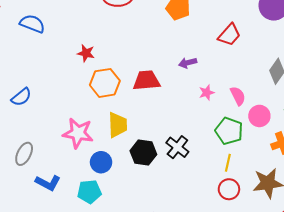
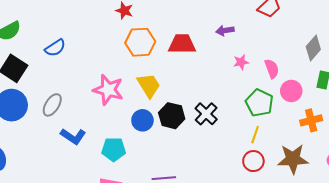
yellow trapezoid: (118, 125) -> (149, 85), turned -36
blue circle: (101, 162) -> (142, 120), moved

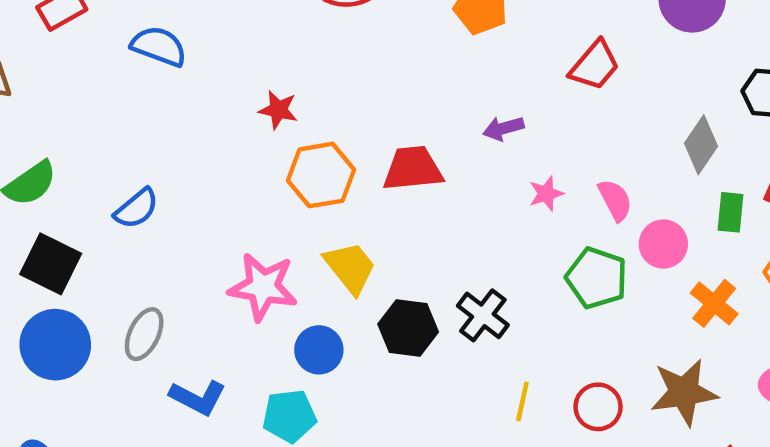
blue circle: (142, 120) -> (319, 350), moved
orange cross: (311, 120) -> (714, 303), turned -30
yellow line: (255, 135) -> (522, 402), moved

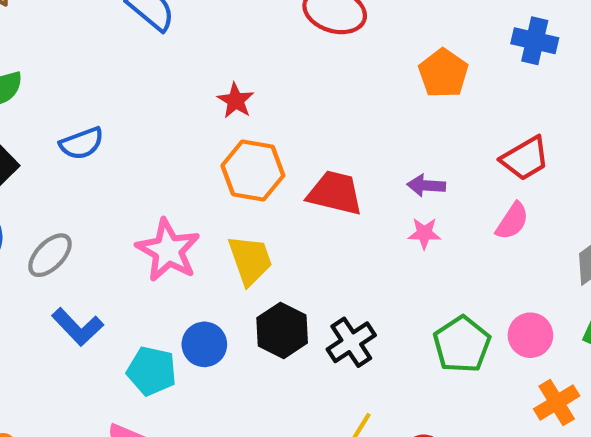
pink star: (546, 194) -> (424, 233), moved
pink semicircle: (615, 200) -> (512, 221), moved, turned 42
blue circle: (319, 350) -> (204, 344), moved

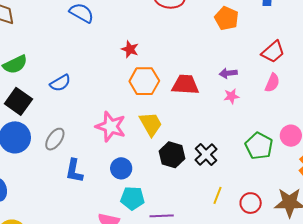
blue L-shape: (78, 327) -> (74, 171), turned 65
blue circle: (204, 344) -> (121, 168), moved
cyan pentagon: (152, 371) -> (132, 198), moved

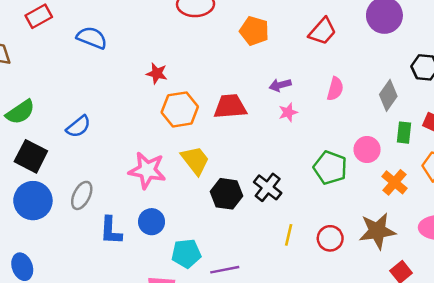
orange pentagon: (227, 18) -> (254, 31), moved
red trapezoid: (273, 52) -> (322, 31), moved
blue circle: (121, 168) -> (152, 222), moved

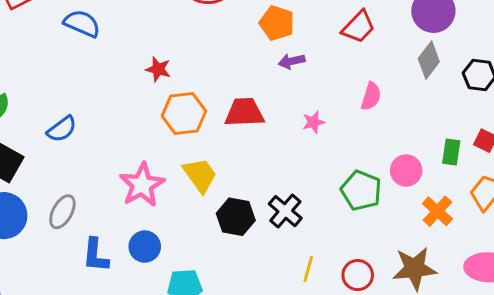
purple arrow: (280, 85) -> (292, 61), moved
gray diamond: (388, 95) -> (429, 60), moved
pink star: (147, 170) -> (142, 185), turned 30

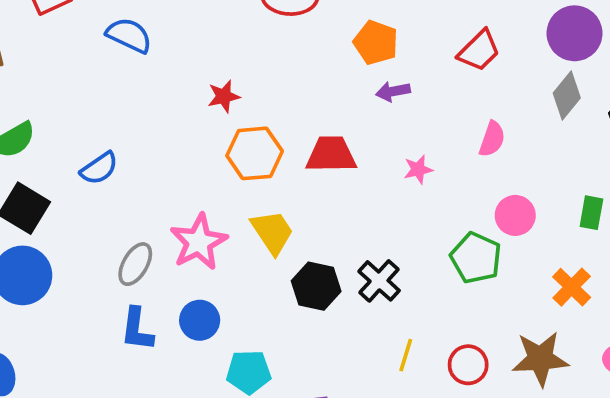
red star: (158, 69) -> (224, 96), turned -30
pink circle: (406, 171) -> (515, 215), moved
gray ellipse: (62, 212) -> (135, 264), moved

